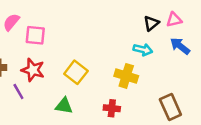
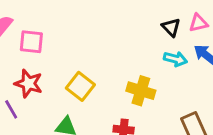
black triangle: (151, 23) -> (171, 27), turned -35
cyan arrow: (143, 50) -> (175, 59), moved

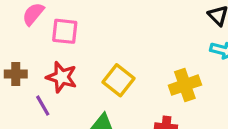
yellow cross: (141, 91) -> (185, 85), turned -36

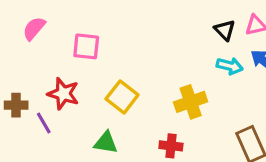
pink square: (65, 31) -> (86, 46), moved
brown cross: (16, 74) -> (16, 105), moved

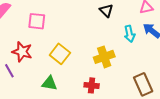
black triangle: (225, 30) -> (106, 11), moved
cyan arrow: (230, 66) -> (129, 34), turned 63

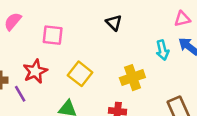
black triangle: (106, 11) -> (114, 23), moved
red star: (22, 52) -> (35, 71), turned 30

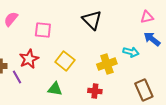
black triangle: (114, 23) -> (92, 20), size x1.5
cyan arrow: (162, 50) -> (131, 52), moved, turned -63

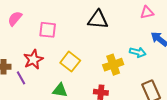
pink triangle: (147, 17) -> (147, 12), moved
black triangle: (92, 20) -> (98, 20), turned -40

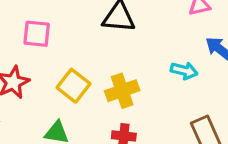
yellow cross: (113, 65) -> (122, 91), moved

